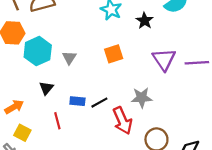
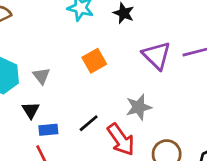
black triangle: (46, 88) -> (31, 110), moved
blue rectangle: (77, 101) -> (48, 130), moved

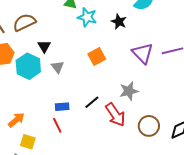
black triangle: (31, 110) -> (44, 46), moved

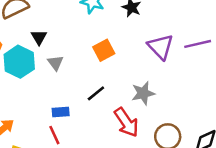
black line: (92, 102) -> (96, 93), moved

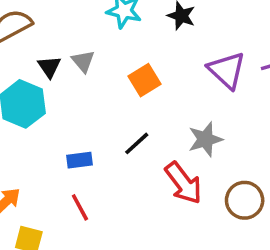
gray triangle: (55, 63) -> (83, 61), moved
blue rectangle: (61, 112) -> (79, 160), moved

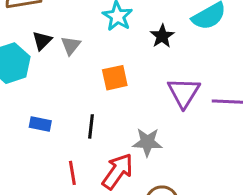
black line: (137, 143) -> (91, 126), turned -60
red arrow: (183, 183) -> (118, 171), turned -126
red line: (80, 207) -> (72, 173), moved

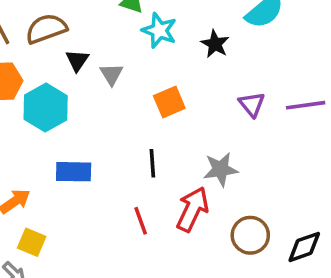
black triangle: (42, 41) -> (77, 60), moved
purple triangle: (184, 92) -> (252, 104), size x0.7
blue rectangle: (40, 124) -> (74, 172), moved, size x1.4

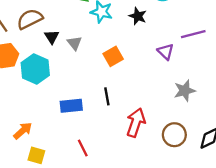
purple line: (306, 105) -> (193, 34), moved
gray star: (221, 169) -> (185, 91), moved
blue rectangle: (74, 172) -> (71, 106), moved
red line: (141, 221) -> (83, 148), moved

